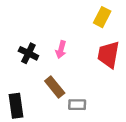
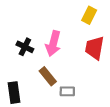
pink arrow: (61, 50) -> (53, 44), size x1.6

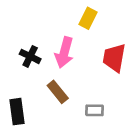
yellow rectangle: (89, 15) -> (88, 18), moved
gray rectangle: (67, 91) -> (95, 110), moved

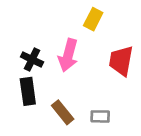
brown rectangle: (58, 92) -> (63, 112), moved
black rectangle: (17, 112) -> (28, 91), moved

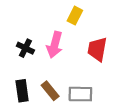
black rectangle: (28, 91) -> (22, 91), moved
gray rectangle: (100, 116) -> (80, 94), size x1.5

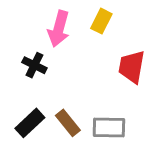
pink arrow: (55, 45) -> (59, 29), moved
black rectangle: (22, 91) -> (30, 123), turned 55

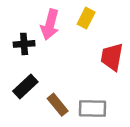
black cross: (34, 65) -> (24, 44), moved, turned -30
black rectangle: (30, 123) -> (25, 87), moved

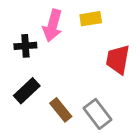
yellow rectangle: (86, 18) -> (91, 19), turned 54
gray rectangle: (93, 109) -> (97, 114), turned 52

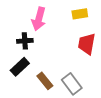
yellow rectangle: (91, 19) -> (80, 14), moved
black cross: (25, 46) -> (25, 41), moved

